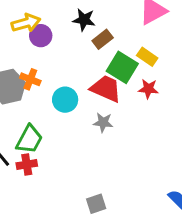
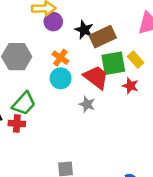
black star: (84, 20) -> (84, 30), moved
brown rectangle: (103, 39) -> (103, 37), size x1.5
green square: (122, 67) -> (113, 63), turned 35
orange cross: (30, 79) -> (60, 58), moved

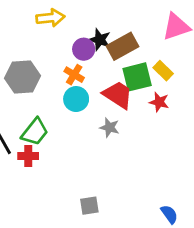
purple circle: (53, 22) -> (84, 49), moved

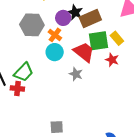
gray hexagon: (22, 77) -> (32, 25), moved

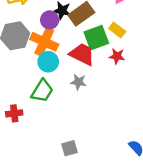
orange cross: (55, 35) -> (44, 42), size x1.6
green trapezoid: (24, 72) -> (42, 91), moved

